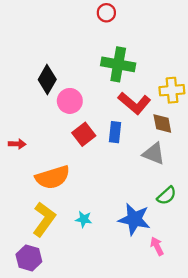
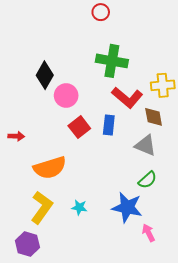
green semicircle: (167, 196) -> (147, 180), moved

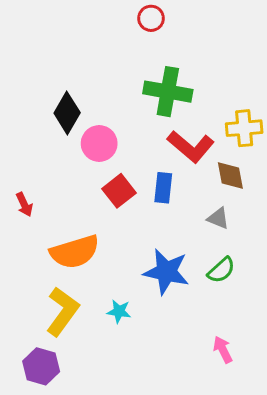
red arrow: (16, 136) -> (24, 205), turned 63
gray triangle: (145, 145) -> (218, 218), size x0.7
blue star: (127, 207) -> (166, 272), moved

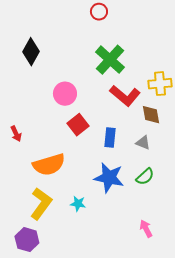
green cross: (168, 92) -> (110, 60), turned 32
black diamond: (67, 113) -> (31, 52), moved
blue rectangle: (163, 188) -> (110, 138), moved

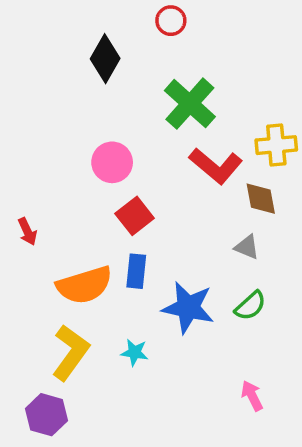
black diamond: (31, 52) -> (105, 59), moved
blue rectangle: (110, 138) -> (136, 271), moved

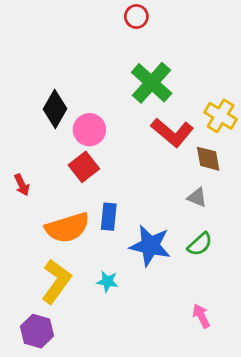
black diamond: (105, 59) -> (55, 109), moved
yellow cross: (276, 145) -> (221, 116), turned 36
red square: (135, 216) -> (84, 167), moved

